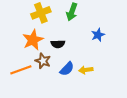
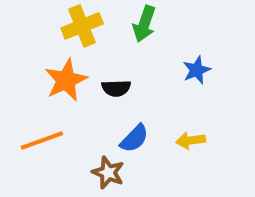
brown star: (43, 61) -> (108, 173), moved
yellow arrow: (86, 70) -> (191, 140), moved

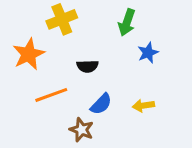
green arrow: (144, 24) -> (127, 22), moved
orange star: (66, 80) -> (29, 54), moved
orange line: (42, 140) -> (51, 95), moved

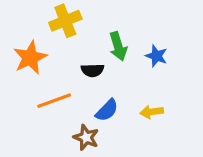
green arrow: (127, 22) -> (118, 46), moved, turned -36
blue star: (148, 53) -> (156, 56), turned -30

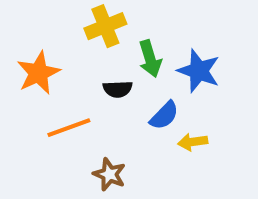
yellow cross: (65, 21) -> (105, 26), moved
blue star: (156, 56) -> (199, 71), size x1.5
blue semicircle: (107, 110) -> (164, 115), moved

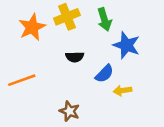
green arrow: (150, 59) -> (104, 19), moved
orange star: (38, 73) -> (32, 27), moved
orange line: (69, 128) -> (22, 80), moved

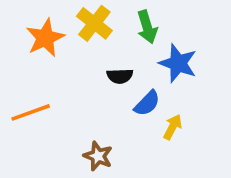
yellow cross: (67, 17) -> (94, 23), turned -30
black semicircle: (75, 57) -> (120, 76), moved
yellow arrow: (123, 90) -> (173, 127), turned 126

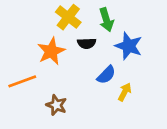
orange star: (45, 38) -> (51, 51), moved
black semicircle: (120, 76) -> (87, 43), moved
brown star: (98, 156) -> (56, 105), moved

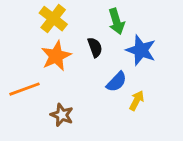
yellow cross: (68, 17) -> (53, 19), moved
black semicircle: (87, 43) -> (95, 47), turned -108

